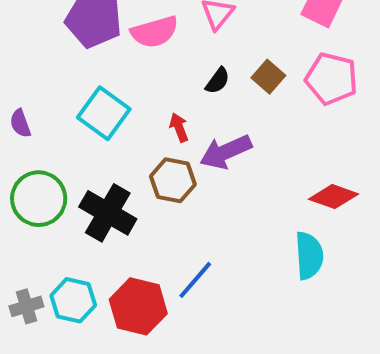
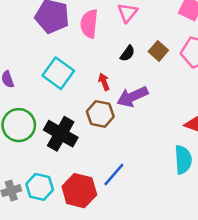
pink semicircle: (155, 32) -> (89, 24), turned 112

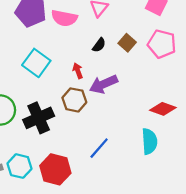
pink semicircle: (89, 24) -> (64, 18), turned -85
black cross: (61, 134) -> (39, 118), turned 36
blue line: (114, 175) -> (99, 148), moved

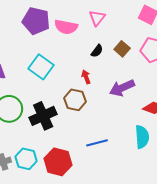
red arrow: (78, 71) -> (86, 77), moved
purple arrow: (104, 84) -> (122, 88), moved
blue line: (99, 148) -> (97, 143), turned 35

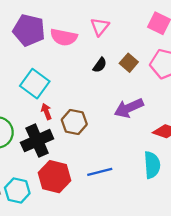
red arrow: (86, 77) -> (46, 112), moved
red hexagon: (58, 162) -> (54, 177), moved

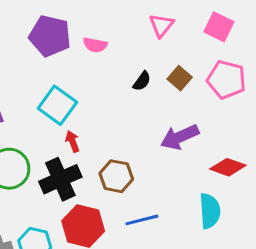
pink triangle: (100, 27) -> (162, 25), moved
pink semicircle: (64, 37) -> (95, 45), size x0.7
brown hexagon: (74, 122) -> (116, 176), moved

